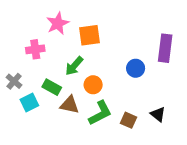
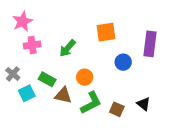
pink star: (58, 23) -> (22, 21), moved
orange square: (90, 35) -> (106, 32), moved
green arrow: (74, 66) -> (67, 48), moved

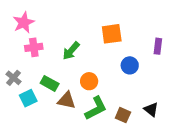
purple rectangle: (150, 44) -> (158, 46), size x0.6

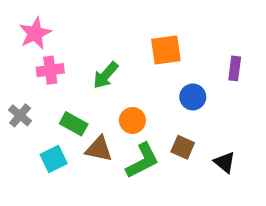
cyan square: (28, 98) -> (54, 159), moved
brown square: (123, 115) -> (183, 147), moved

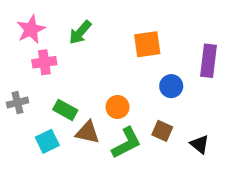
purple rectangle: (235, 68) -> (209, 61), size x1.5
green arrow: (106, 75) -> (80, 32), moved
gray cross: (20, 115) -> (17, 103), turned 36

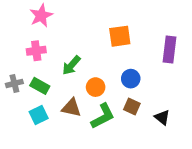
pink star: (31, 29) -> (41, 16), moved
green arrow: (80, 32) -> (71, 65), moved
blue circle: (171, 86) -> (131, 79), moved
green rectangle: (65, 110) -> (40, 86), moved

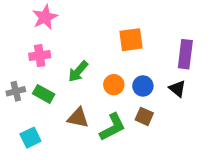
orange circle: (96, 87) -> (114, 85), moved
cyan square: (39, 115) -> (30, 138), moved
black triangle: (162, 117) -> (177, 89), moved

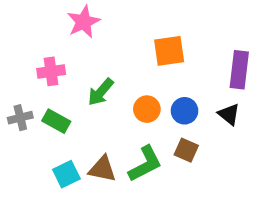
pink star: (45, 17) -> (84, 22), moved
brown triangle: (78, 118) -> (102, 169), moved
cyan square: (30, 138) -> (66, 174), moved

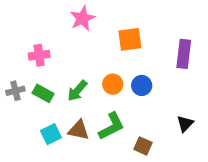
pink star: (84, 22) -> (82, 18), moved
green arrow: (101, 92) -> (77, 91), moved
black triangle: (229, 114) -> (185, 124), moved, turned 36
brown square: (186, 150) -> (143, 146), moved

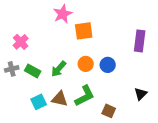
orange square: (130, 39) -> (84, 31), moved
pink cross: (39, 55) -> (21, 42), moved, turned -35

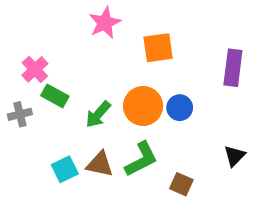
orange square: (84, 31) -> (158, 48), moved
orange circle: (86, 64) -> (143, 106), size x1.5
green rectangle: (33, 71) -> (55, 96), moved

